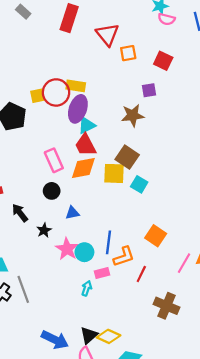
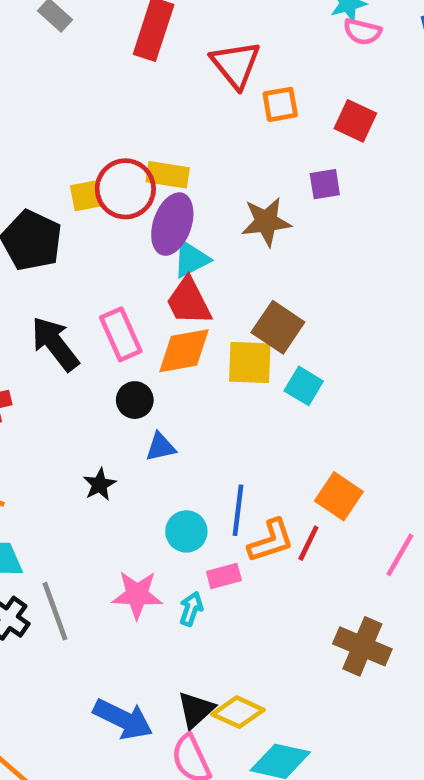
brown star: (133, 115) -> (266, 222), moved
black circle: (52, 191) -> (135, 400), moved
black arrow: (20, 213) -> (55, 344), moved, size x1.4
pink star: (67, 249) -> (137, 595), moved, turned -30
red line: (141, 274) -> (308, 543), moved

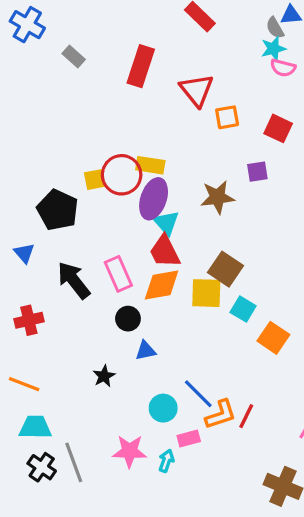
cyan triangle: (191, 259) -> (166, 223), turned -44
orange square: (339, 496) -> (273, 338), moved
blue line: (238, 510) -> (198, 394), turned -52

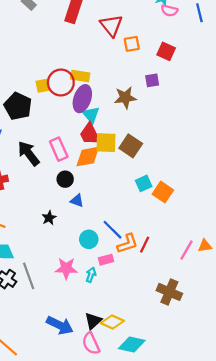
yellow square: (206, 293) -> (106, 143), moved
cyan square: (243, 309) -> (144, 183), moved, turned 35
blue triangle: (146, 351) -> (77, 201), turned 32

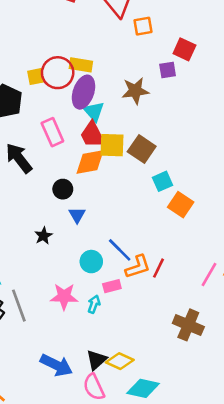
red square: (166, 51) -> (184, 49), moved
pink rectangle: (59, 149) -> (52, 132), moved
cyan square: (144, 183) -> (162, 181), moved
blue triangle: (77, 201) -> (77, 215), turned 40

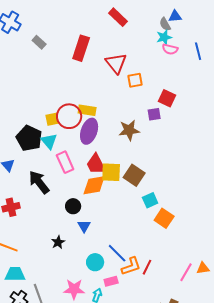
cyan triangle: (94, 111) -> (49, 141), moved

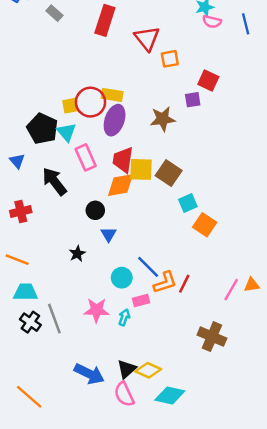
red trapezoid: (96, 164) -> (123, 160), turned 35

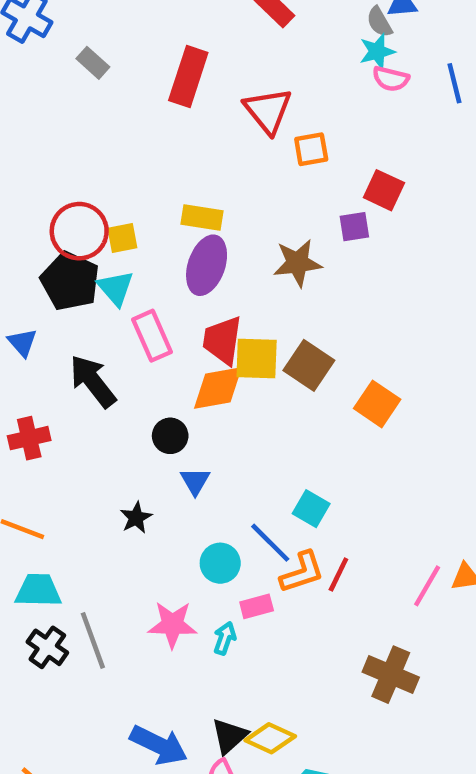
red circle: (90, 102) -> (79, 231), moved
cyan square: (188, 203) -> (311, 509), moved, turned -36
orange square: (205, 225) -> (377, 404), moved

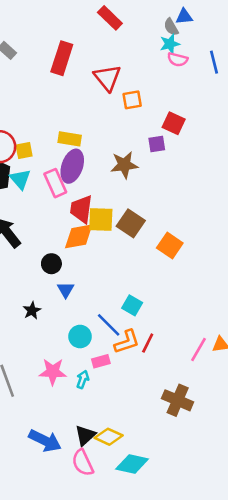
pink rectangle: (152, 336) -> (55, 183), moved

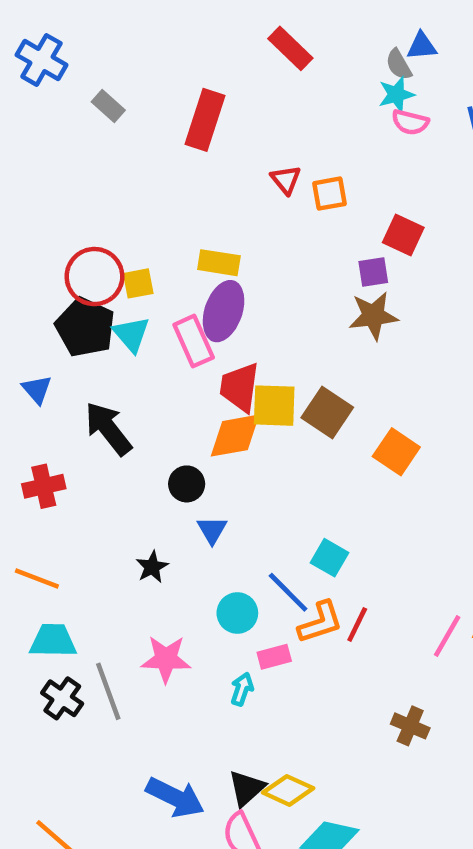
red triangle: (107, 78) -> (286, 180), moved, size x0.6
brown star: (124, 165) -> (373, 316), moved
pink star: (53, 372) -> (166, 659), moved
brown cross: (178, 400) -> (410, 726), size x0.7

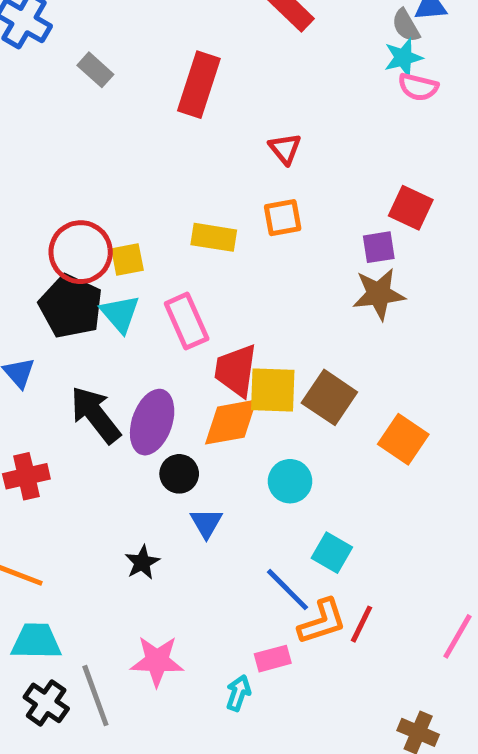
orange square: (330, 194) -> (283, 218), moved
purple ellipse: (224, 311) -> (152, 422), moved
cyan circle: (237, 613) -> (290, 481), moved

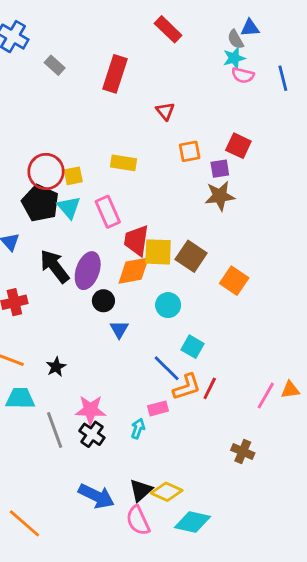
orange square: (283, 218) -> (190, 151), moved
black star: (142, 562) -> (56, 367), moved
black cross: (46, 703) -> (92, 434), moved

